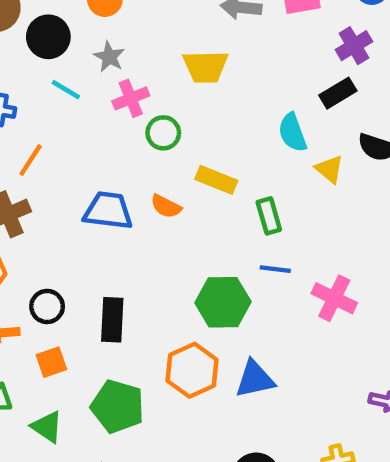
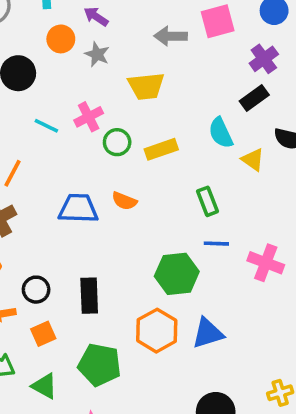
gray star: (109, 57) -> (97, 54), moved
cyan line: (66, 90) -> (46, 126), moved
yellow rectangle: (216, 180) -> (161, 149), moved, turned -36

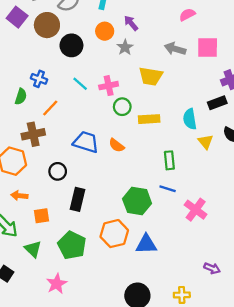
black circle: (36, 290) -> (58, 171), moved

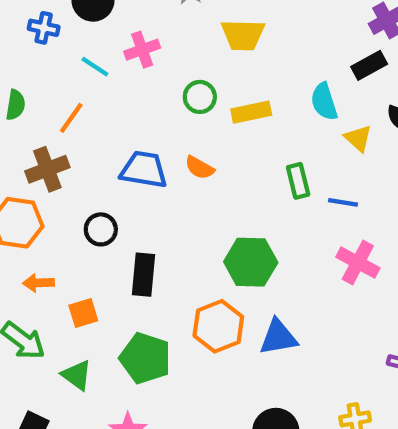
blue cross: (39, 79) -> (44, 28), moved
cyan line: (80, 84) -> (95, 67), moved
pink cross: (109, 86) -> (142, 50), moved
blue line: (168, 189) -> (343, 202), moved

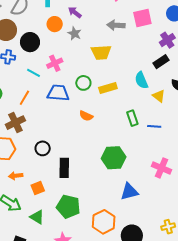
blue trapezoid: (144, 170) -> (58, 93), moved
pink cross: (358, 262) -> (162, 168), moved
orange hexagon: (218, 326) -> (104, 222), moved

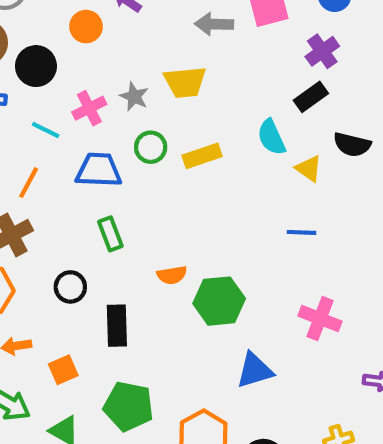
gray star: (74, 34) -> (134, 97), moved
orange semicircle: (86, 116) -> (172, 275), moved, turned -32
green rectangle: (132, 118) -> (110, 234), moved

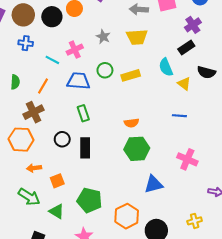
black circle: (36, 66) -> (52, 17), moved
yellow trapezoid: (185, 82) -> (137, 37), moved
gray star: (134, 97) -> (103, 37), moved
orange semicircle: (172, 275) -> (131, 123), moved
black rectangle: (117, 326) -> (85, 148), moved

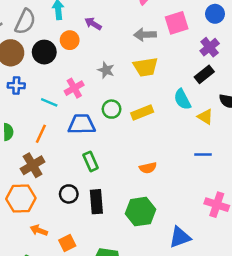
green hexagon: (137, 149) -> (140, 212), moved
orange arrow: (34, 168) -> (39, 230), turned 32

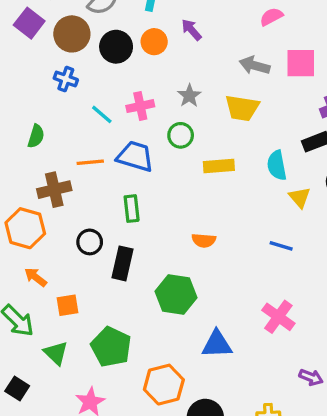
green circle: (112, 109) -> (181, 135), moved
orange line: (41, 134) -> (90, 162), moved, turned 42

